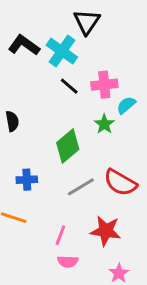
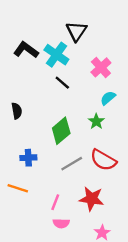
pink cross: (104, 85) -> (101, 67), moved, turned -36
green star: (104, 124) -> (96, 121), moved

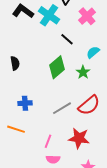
pink cross: (101, 67) -> (87, 16), moved
black line: (62, 83) -> (67, 39), moved
green diamond: (61, 131) -> (57, 67), moved
red semicircle: (103, 160) -> (89, 105), turned -70

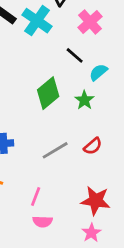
black line: (67, 39) -> (75, 55), moved
red semicircle: (89, 105) -> (93, 146), size x0.6
red star: (79, 138) -> (96, 201), moved

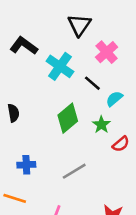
cyan cross: (37, 21) -> (60, 66), moved
red semicircle: (93, 146) -> (121, 144), moved

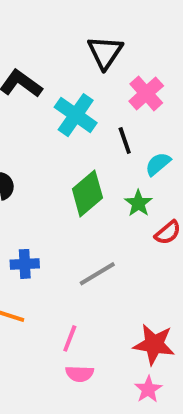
black line: (92, 83) -> (125, 140), turned 30

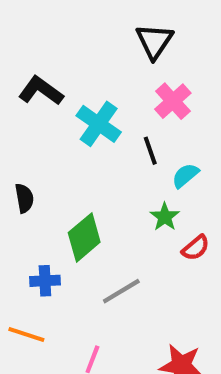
black triangle: (105, 52) -> (154, 41), moved
green diamond: (87, 193) -> (84, 237), moved

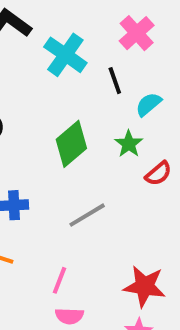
green diamond: (84, 237) -> (71, 144), moved

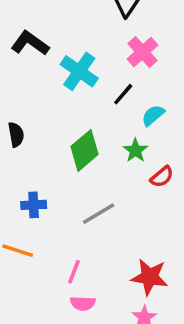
black line: (115, 81) -> (123, 94), turned 60

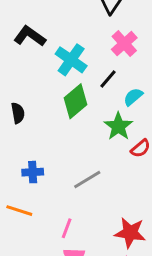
green diamond: (85, 150) -> (75, 101), moved
green star: (135, 150) -> (118, 126), size x1.4

